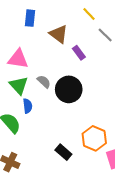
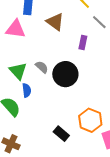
purple rectangle: (79, 53) -> (83, 43), moved, turned 48
pink triangle: (18, 59) -> (16, 29), moved

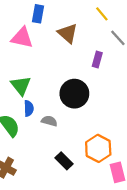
gray semicircle: (42, 67) -> (49, 121), moved, turned -32

